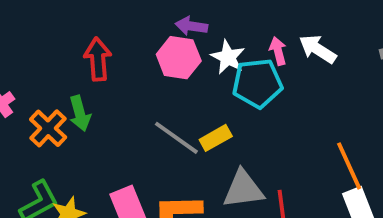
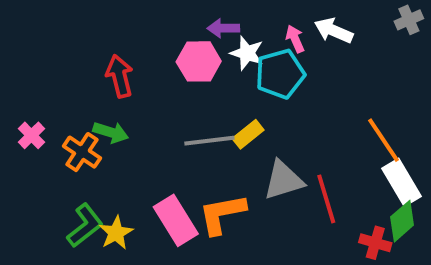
purple arrow: (191, 26) -> (223, 28), moved
green arrow: (80, 113) -> (111, 132), turned -48
gray line: (176, 138) -> (209, 141), turned -33

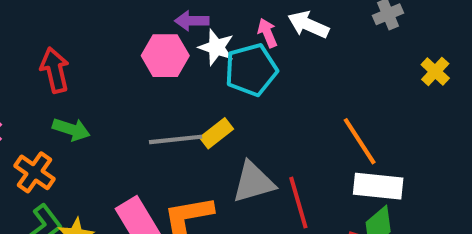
red arrow: (120, 76) -> (55, 70), moved
orange cross: (82, 152) -> (35, 172), moved
white rectangle: (402, 182) -> (378, 186), turned -54

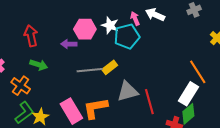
purple arrow: (192, 21) -> (69, 44), moved
orange line: (360, 141) -> (198, 72), moved
white rectangle: (378, 186) -> (189, 94), turned -65

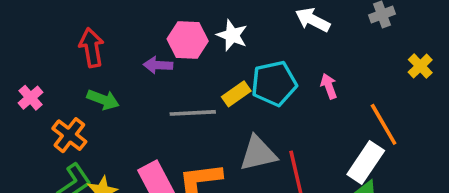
pink arrow: (135, 18) -> (329, 86), moved
cyan pentagon: (127, 36) -> (274, 83), moved
yellow rectangle: (110, 67) -> (236, 94), moved

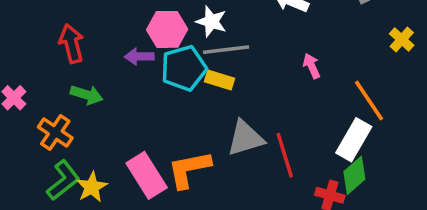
cyan pentagon: (274, 83) -> (184, 68), moved
yellow rectangle: (236, 94) -> (219, 80), turned 56
gray line: (193, 113) -> (226, 50), moved

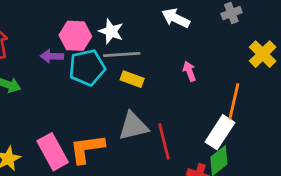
yellow cross: (402, 39) -> (263, 54), size x1.4
yellow rectangle: (219, 80) -> (132, 79), moved
orange line: (369, 100) -> (234, 101), turned 44

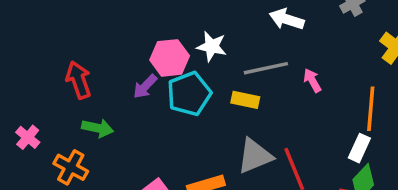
gray line: (122, 55) -> (266, 68), moved
purple arrow: (52, 56) -> (145, 87), turned -40
white rectangle: (220, 132) -> (359, 148), size x0.7

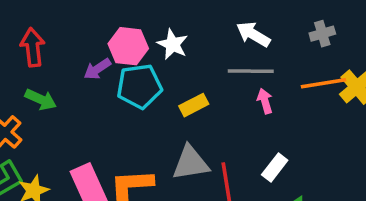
gray line: (266, 68) -> (251, 71), moved
yellow rectangle: (245, 100) -> (194, 105), turned -52
orange line: (371, 109) -> (324, 83), moved, turned 63
white rectangle: (359, 148) -> (275, 168), moved

